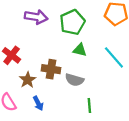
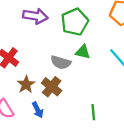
brown cross: (51, 69) -> (52, 87), moved, turned 30
gray semicircle: (74, 80) -> (61, 62), moved

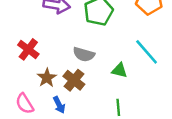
green triangle: (83, 52) -> (119, 70), moved

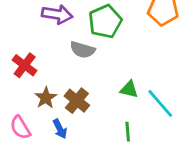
cyan line: (147, 52) -> (160, 103), moved
gray semicircle: (84, 54) -> (82, 50), moved

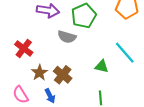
cyan line: (160, 103) -> (125, 53), moved

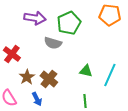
cyan line: (125, 53) -> (110, 75), moved, turned 65

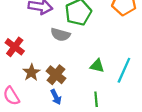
blue arrow: (37, 99) -> (56, 97), moved

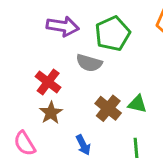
red cross: (15, 47) -> (48, 82), moved
brown cross: (56, 75) -> (108, 108), moved

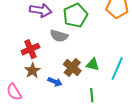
red cross: (48, 82) -> (30, 49), turned 30
blue arrow: (83, 145) -> (55, 82), moved, turned -40

